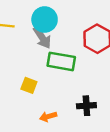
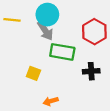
black cross: (86, 106) -> (91, 71), moved

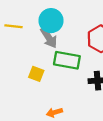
yellow square: (33, 73) -> (36, 74), moved

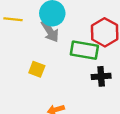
green rectangle: (67, 60) -> (84, 50), moved

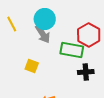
yellow line: (13, 19) -> (12, 24), turned 56

